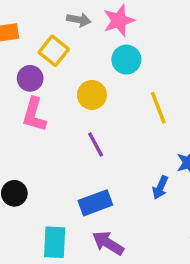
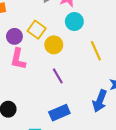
yellow square: (54, 51) -> (37, 30), moved
blue arrow: (160, 187) -> (100, 101), size x1.5

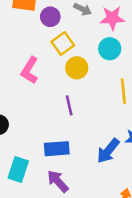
purple circle: (14, 36) -> (50, 17), moved

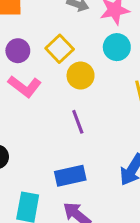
purple circle: (50, 17) -> (18, 51), moved
pink L-shape: (30, 70) -> (25, 86), turned -76

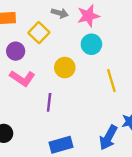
yellow square: (60, 49) -> (39, 33), moved
purple line: (78, 122) -> (49, 102), moved, turned 30

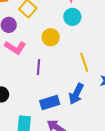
yellow line: (111, 80) -> (84, 62), moved
blue arrow: (108, 138) -> (76, 94), moved

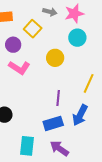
yellow line: (84, 62) -> (89, 83), turned 42
purple line: (38, 67) -> (58, 98), moved

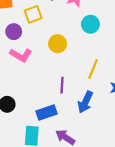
yellow square: (33, 29) -> (33, 14), turned 30
cyan circle: (77, 38) -> (90, 24), moved
blue rectangle: (53, 123) -> (46, 113), moved

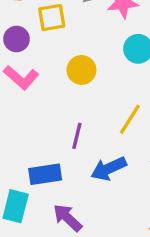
blue arrow: (85, 102) -> (109, 169), turned 30

